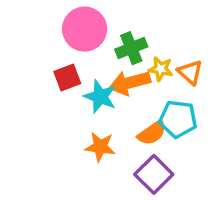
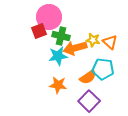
green cross: (131, 48) -> (61, 36), moved, turned 36
red square: (67, 78) -> (39, 31), moved
cyan star: (100, 97) -> (58, 56), turned -30

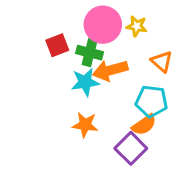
pink circle: (49, 17) -> (103, 25), moved
yellow star: (93, 40) -> (137, 26), moved
orange semicircle: (88, 77) -> (144, 125), moved

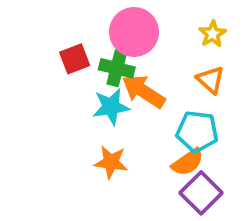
yellow star: (137, 26) -> (213, 34), moved, turned 30
orange arrow: (110, 70) -> (144, 91), turned 48
purple square: (131, 148) -> (201, 193), moved

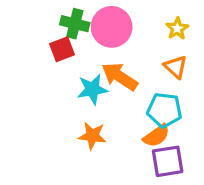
green cross: (117, 68) -> (75, 24), moved
purple square: (201, 193) -> (168, 161), turned 36

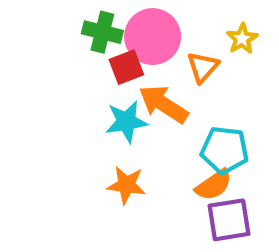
red square: (62, 49) -> (126, 67), moved
orange triangle: (176, 67) -> (203, 67), moved, turned 30

